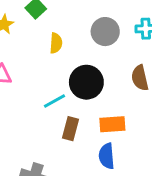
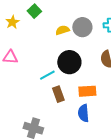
yellow semicircle: (56, 43) -> (62, 30), moved, turned -112
brown rectangle: (70, 129) -> (58, 94), turned -35

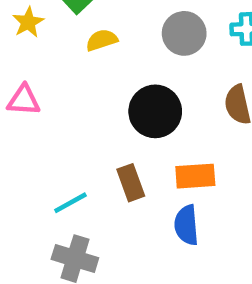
yellow semicircle: (62, 30) -> (102, 40), moved
cyan line: (47, 75) -> (70, 203), moved

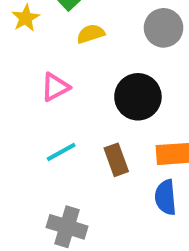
pink triangle: (24, 100) -> (55, 87), moved, turned -32
cyan line: (70, 203) -> (61, 152), moved

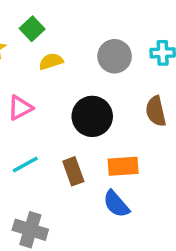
blue semicircle: (166, 197) -> (116, 204), turned -36

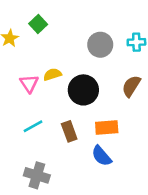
yellow semicircle: (51, 61) -> (52, 74), moved
pink triangle: (20, 108) -> (29, 84), turned -36
brown semicircle: (156, 111) -> (131, 86), turned 45

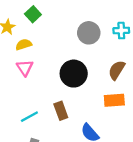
yellow semicircle: (52, 74) -> (24, 44), moved
cyan line: (33, 126) -> (29, 117), moved
orange rectangle: (107, 127) -> (114, 100), moved

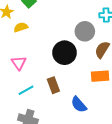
gray circle: (89, 33) -> (85, 31), moved
pink triangle: (25, 68) -> (19, 63), moved

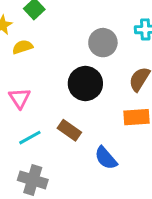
gray circle: (85, 31) -> (103, 43), moved
brown rectangle: (53, 85) -> (69, 130), turned -35

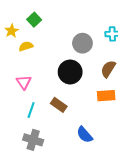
cyan line: (30, 138) -> (31, 110), turned -42
blue semicircle: (106, 158) -> (85, 135), moved

